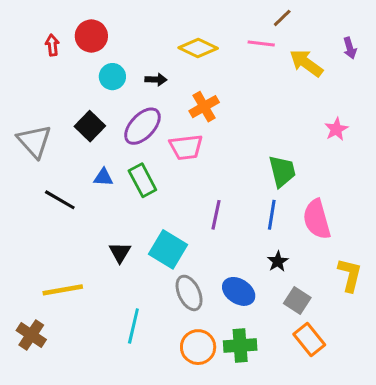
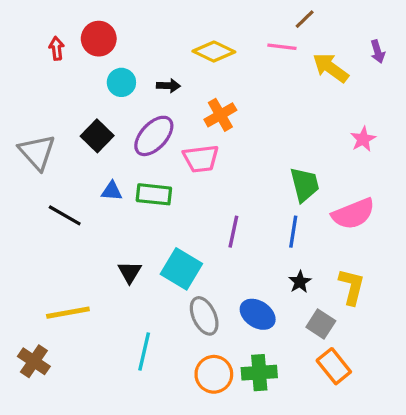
green rectangle: (142, 180) -> (154, 194), turned -56
pink semicircle: (317, 219) -> (353, 214), moved, turned -96
yellow L-shape: (350, 275) -> (352, 287), moved

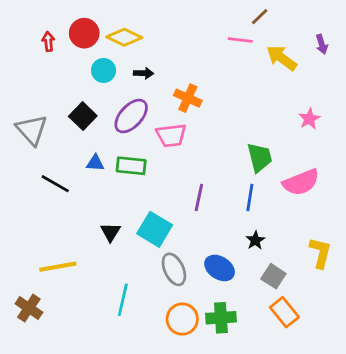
yellow diamond: (214, 52) -> (124, 37), moved
orange cross: (220, 115) -> (188, 98), turned -36
yellow L-shape: (352, 287) -> (320, 253), moved

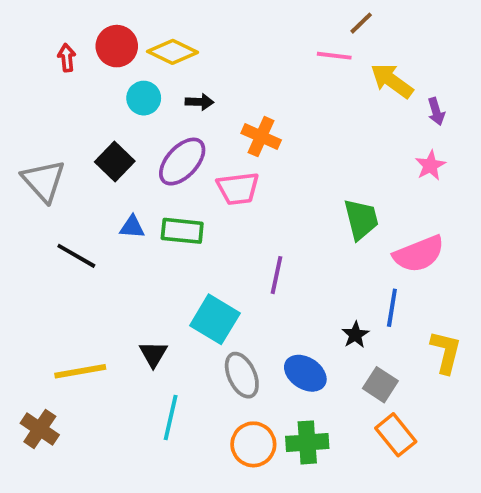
purple arrow: (322, 44) -> (436, 112), moved
blue line: (250, 198) -> (392, 308), moved
black triangle: (110, 232) -> (153, 354), moved

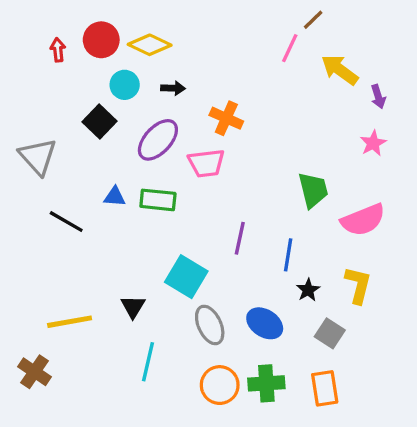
pink line: (334, 56) -> (290, 48), turned -72
black square: (115, 162) -> (100, 122), moved
blue line: (392, 308) -> (288, 255), moved
yellow L-shape: (446, 352) -> (358, 285), moved
orange rectangle: (396, 435) -> (325, 388), moved, turned 30

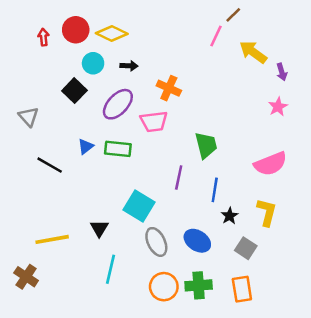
gray triangle: (38, 157) -> (29, 117), size x0.7
green trapezoid: (313, 190) -> (206, 145), moved
blue triangle: (115, 197) -> (86, 146), turned -42

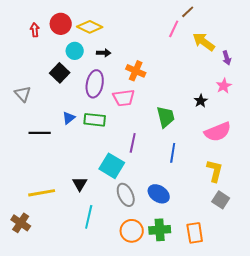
purple ellipse: (118, 104) -> (95, 84), turned -32
black line: (50, 165) -> (40, 133), turned -30
purple line: (179, 177) -> (133, 143), moved
black star: (230, 216) -> (201, 101), moved
gray square: (246, 248) -> (221, 200), moved

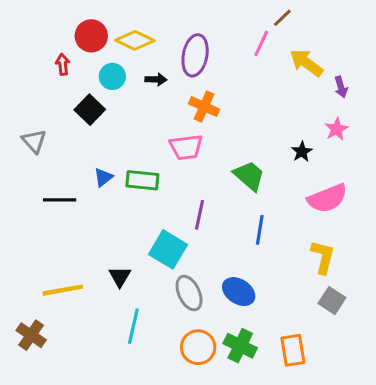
red arrow: (35, 30) -> (63, 64), moved
purple ellipse: (95, 84) -> (195, 55), moved
green trapezoid: (166, 117) -> (249, 176), turned -35
green cross: (160, 230) -> (240, 346), turned 30

